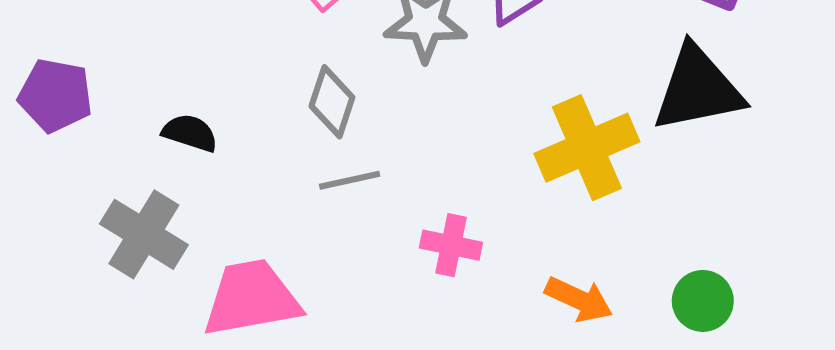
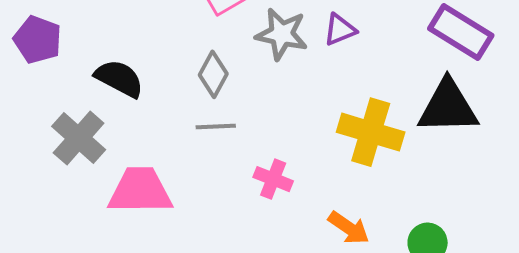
black semicircle: (190, 133) -> (119, 78), size x1.4
yellow cross: (587, 148) -> (371, 132), turned 30

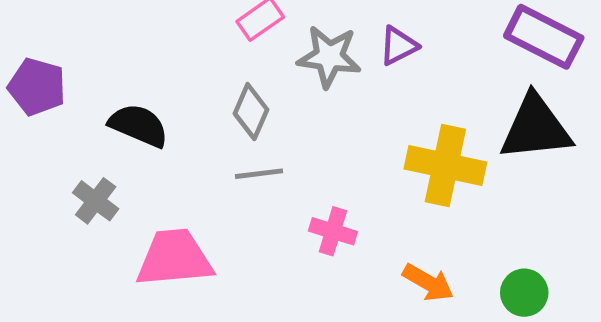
gray cross: (79, 138) -> (96, 201), size x0.7

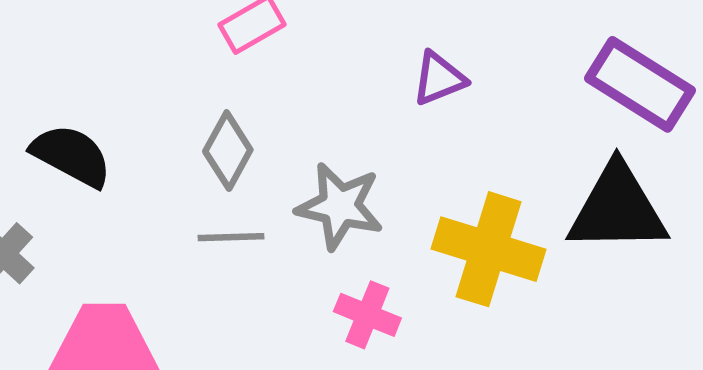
gray star: (329, 57) -> (340, 206), moved
pink cross: (333, 231) -> (367, 315), moved

